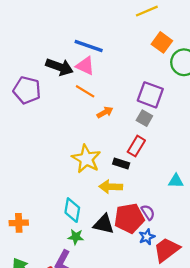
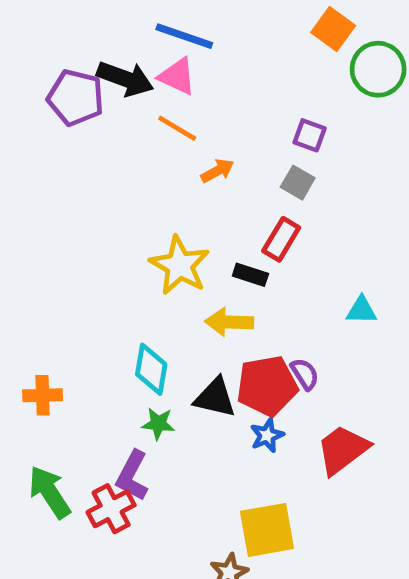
purple pentagon: (27, 90) -> (76, 98), moved
purple square: (150, 95) -> (310, 135), size x0.6
blue star: (147, 237) -> (267, 435), moved

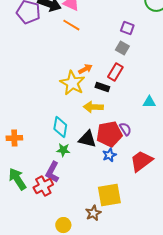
orange arrow: (217, 171) -> (85, 69), moved

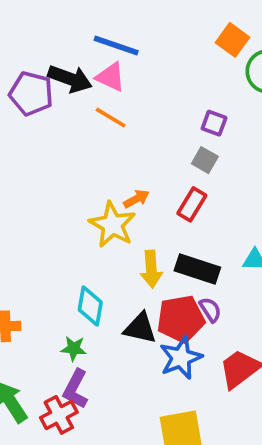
black rectangle: (102, 87) -> (197, 269), moved, size x1.6
yellow arrow: (93, 107) -> (151, 269), turned -96
green star: (63, 150) -> (74, 348), moved
blue star: (109, 155) -> (181, 358), size x1.6

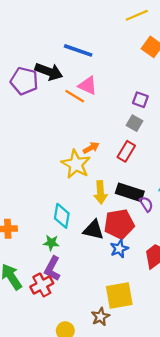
pink triangle: (111, 77) -> (88, 86), moved
purple semicircle: (210, 310) -> (146, 204), moved
blue star: (181, 358) -> (119, 249), size x0.7

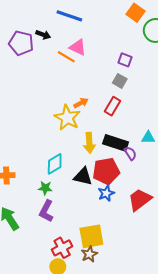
black arrow: (49, 72) -> (43, 35), size x0.6
cyan diamond: (62, 216) -> (55, 164), turned 50
red cross: (42, 285) -> (62, 248), moved
yellow square: (119, 296) -> (91, 236), moved

